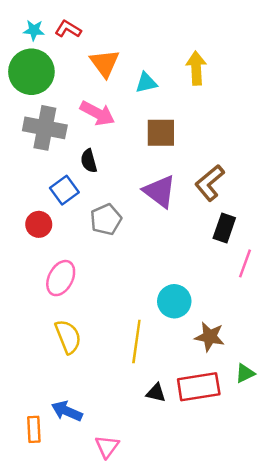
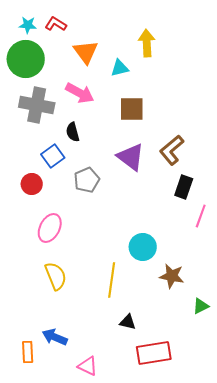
yellow arrow: (196, 68) -> (147, 43), moved
red rectangle: (199, 387) -> (154, 353), moved
pink triangle: (107, 447) -> (88, 366), turned -40

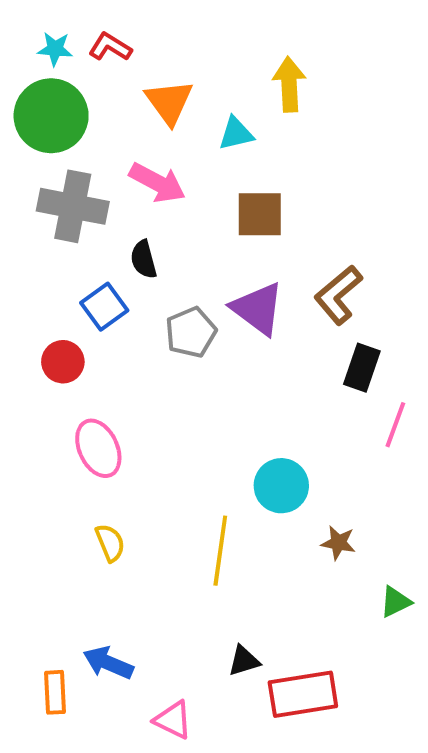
gray pentagon: (87, 180) -> (191, 332), moved
pink ellipse: (50, 228) -> (98, 448), turned -52
yellow semicircle: (56, 276) -> (110, 543), size x0.7
brown star: (172, 276) -> (338, 543), size x0.7
black triangle: (128, 322) -> (244, 661), moved, turned -30

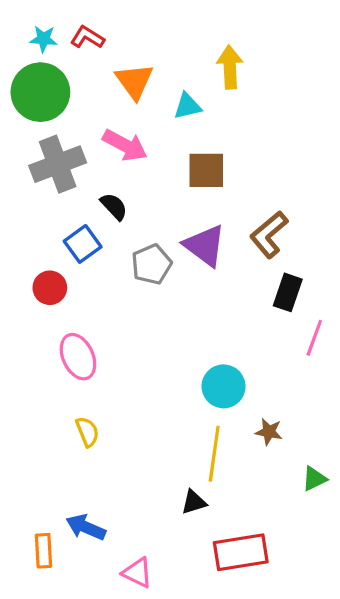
gray cross: (73, 206) -> (58, 164), turned -32
black semicircle: (144, 259) -> (114, 206), turned 152
yellow line: (220, 551) -> (214, 454), moved
black triangle: (244, 661) -> (194, 502), moved

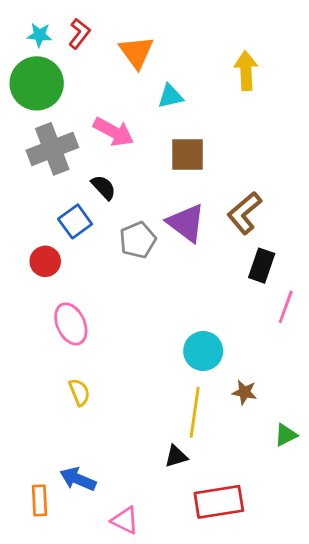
red L-shape: (87, 37) -> (79, 34), turned 96
yellow arrow: (230, 67) -> (246, 71), moved
orange triangle: (134, 81) -> (136, 52), moved

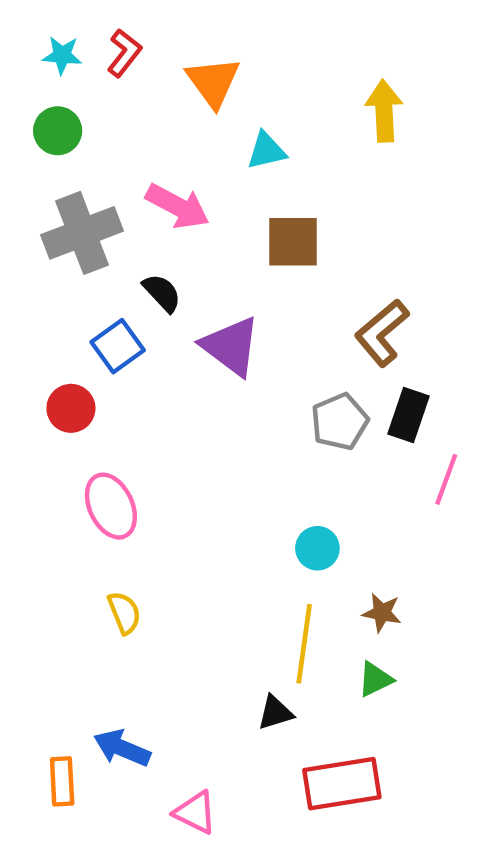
green circle: (37, 83) -> (58, 131), size x0.6
purple triangle: (186, 223) -> (231, 346), moved
gray pentagon: (138, 240) -> (340, 422), moved
cyan circle: (203, 351) -> (317, 548), size x0.7
green triangle: (286, 435) -> (375, 679), moved

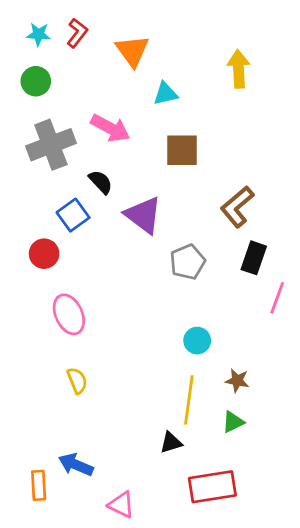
gray pentagon: (340, 422) -> (188, 262), moved

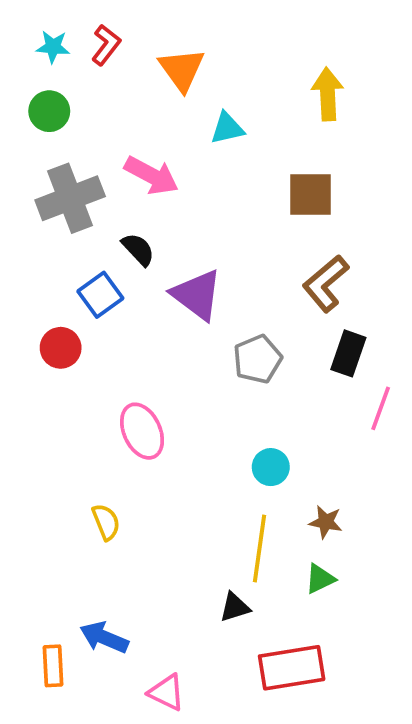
brown square: (182, 150) -> (311, 194), moved
pink ellipse: (69, 314) -> (142, 431), moved

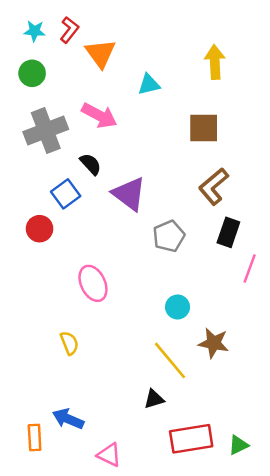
orange triangle: (182, 69) -> (100, 53), moved
brown star: (326, 522) -> (214, 343), size x1.4
yellow line: (259, 548) -> (170, 360), turned -48
green triangle: (320, 579) -> (238, 445), moved

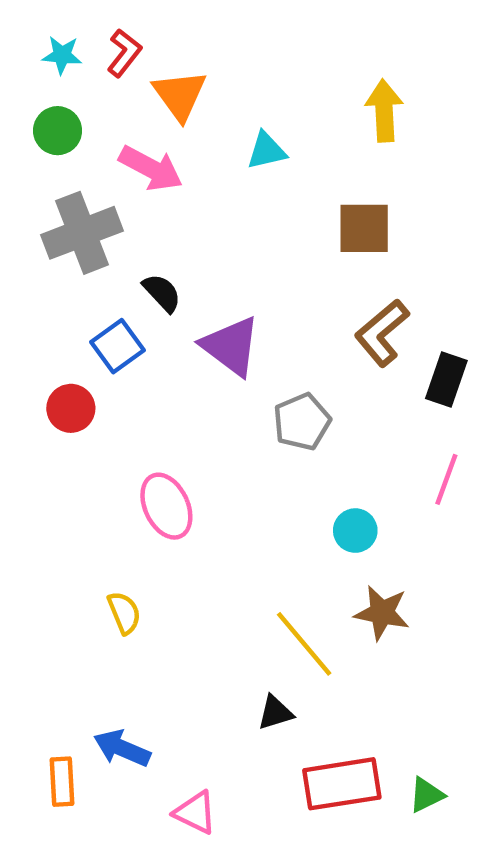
pink arrow: (99, 116) -> (151, 168), moved
black rectangle: (228, 232) -> (446, 379), moved
cyan circle: (178, 307) -> (355, 531), moved

